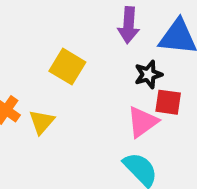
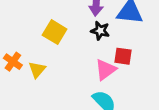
black star: (148, 74) -> (100, 31), moved, turned 30

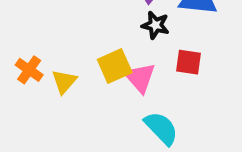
yellow square: (55, 32) -> (115, 66), moved, turned 35
pink triangle: (106, 70) -> (140, 78), moved, turned -35

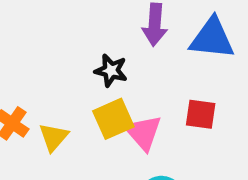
black star: (155, 25) -> (111, 71), moved

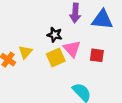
pink triangle: (143, 133) -> (72, 49), moved
yellow triangle: (54, 137) -> (25, 52), moved

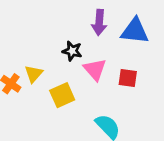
yellow square: (56, 57) -> (62, 95), moved

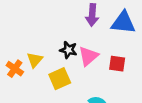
black star: (72, 51) -> (68, 50), moved
pink triangle: (95, 69) -> (88, 56), turned 30

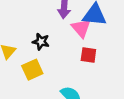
pink triangle: (88, 56) -> (81, 28), moved, turned -30

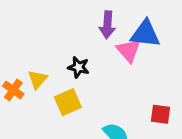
red square: (88, 55) -> (160, 114), moved

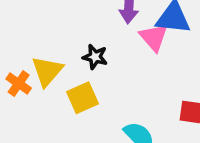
yellow triangle: (38, 79) -> (47, 71), size x1.4

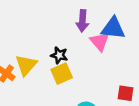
yellow square: (83, 98) -> (62, 74), moved

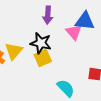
purple arrow: (82, 21) -> (48, 15), moved
black star: (59, 55) -> (41, 43), size x1.5

